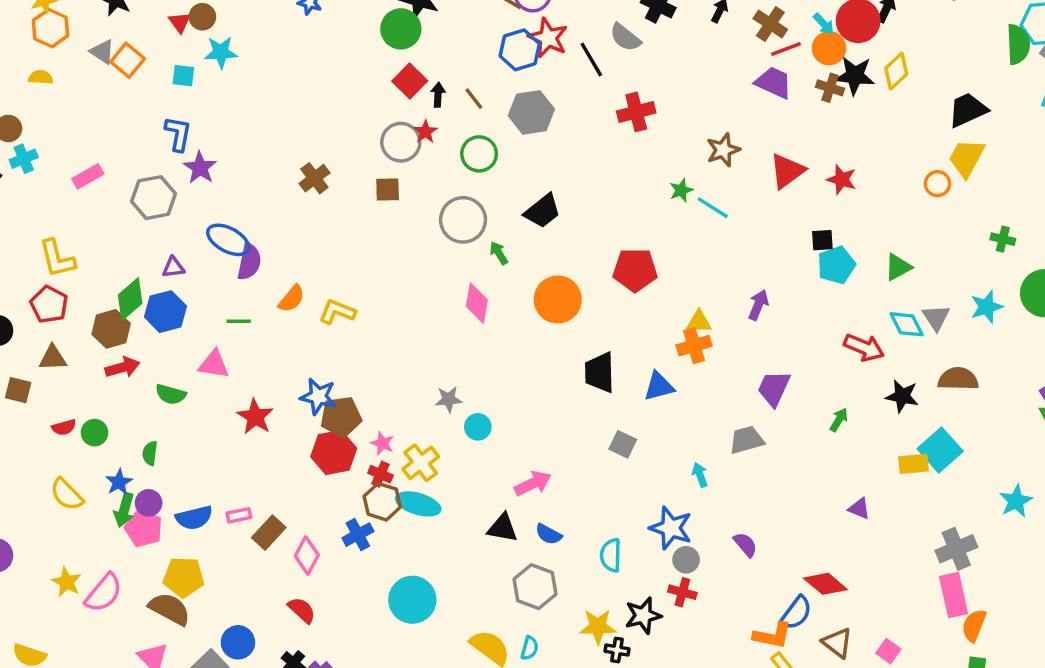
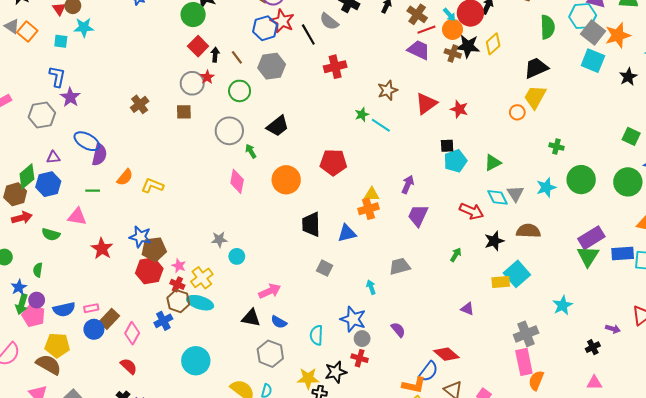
green semicircle: (1018, 44) -> (548, 27), moved
purple trapezoid: (774, 388) -> (418, 216), moved
black star: (902, 396) -> (494, 241), turned -30
blue circle: (238, 642) -> (94, 329), moved

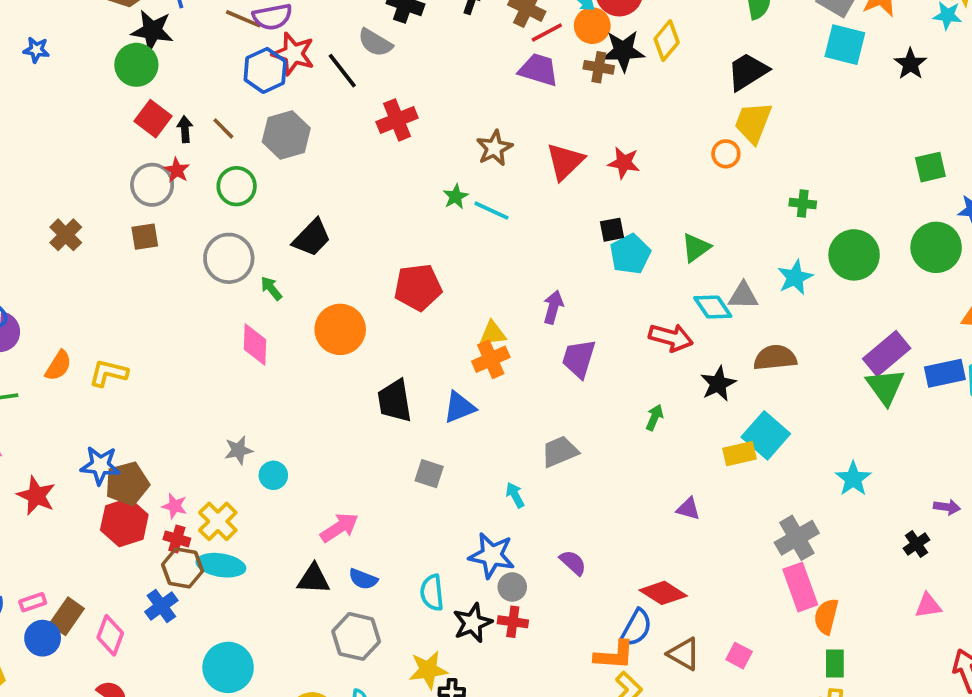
green square: (631, 136) -> (930, 167), turned -30
gray triangle: (515, 194) -> (743, 296), turned -48
black star: (336, 372) -> (473, 623), moved

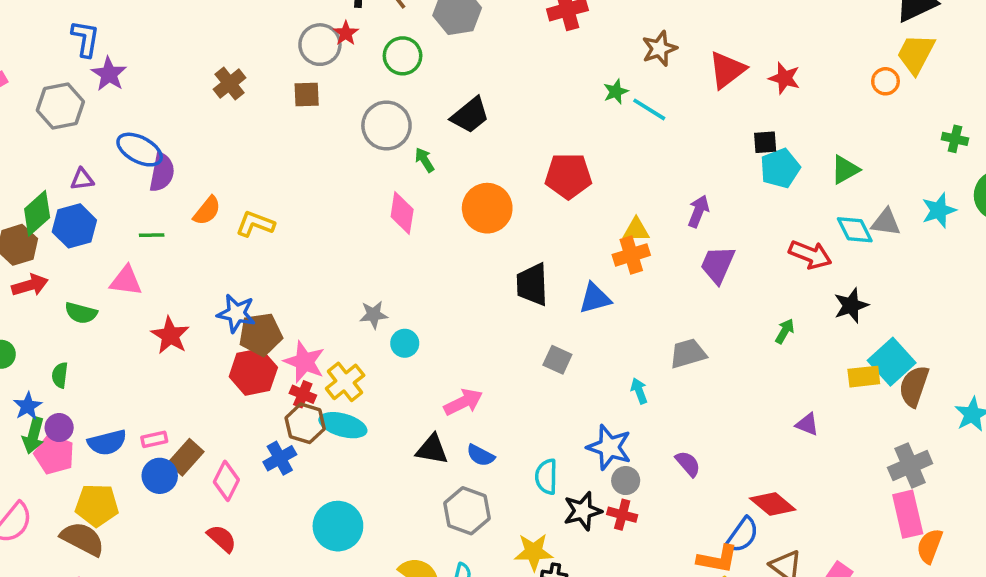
brown semicircle: (775, 358) -> (914, 386), moved, turned -72
pink star: (175, 506) -> (304, 362), size x1.6

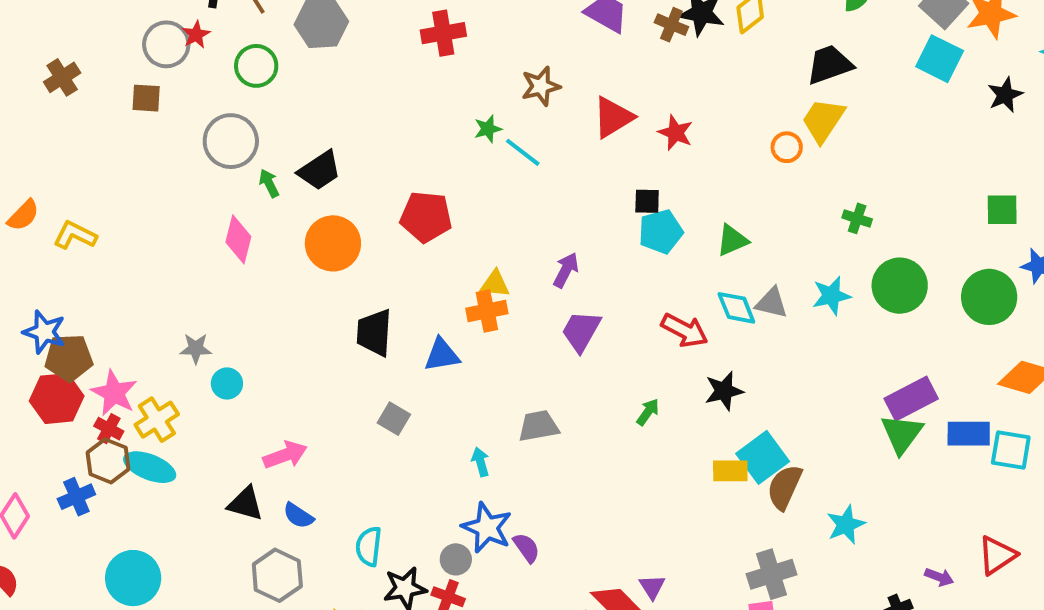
black trapezoid: (470, 115) -> (320, 171), moved
purple triangle: (807, 424) -> (652, 587), moved, turned 30
blue star: (609, 447) -> (487, 528), moved

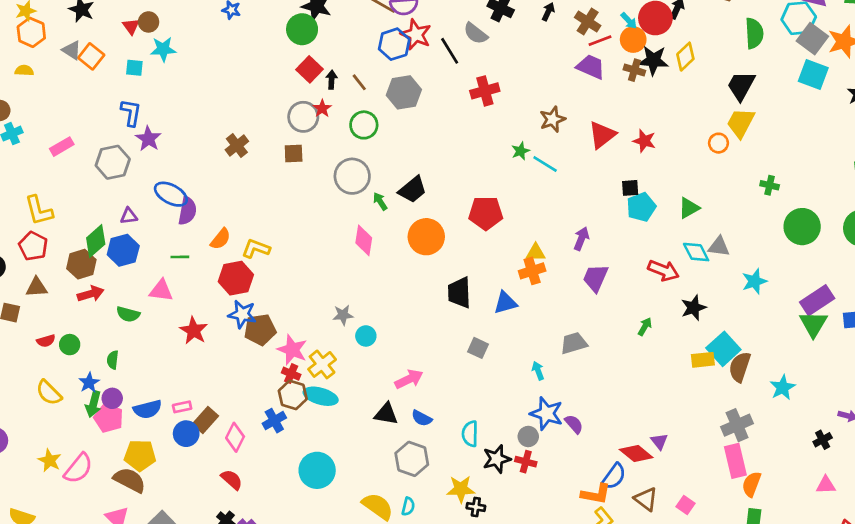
black trapezoid: (829, 65) -> (741, 86), turned -36
cyan star: (831, 296) -> (754, 281), moved
red hexagon: (57, 399) -> (236, 278), moved

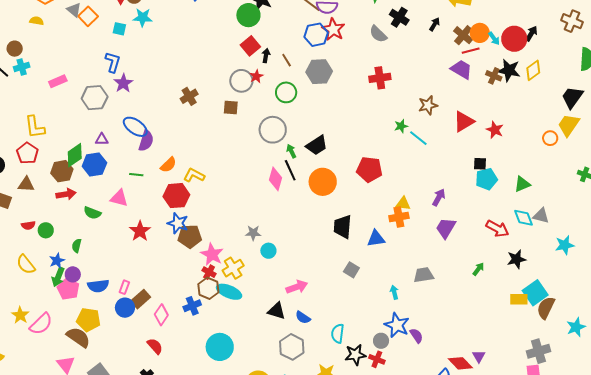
orange circle: (633, 40) -> (480, 33), moved
black line: (450, 51) -> (290, 170), moved
pink rectangle: (182, 407) -> (124, 287), turned -64

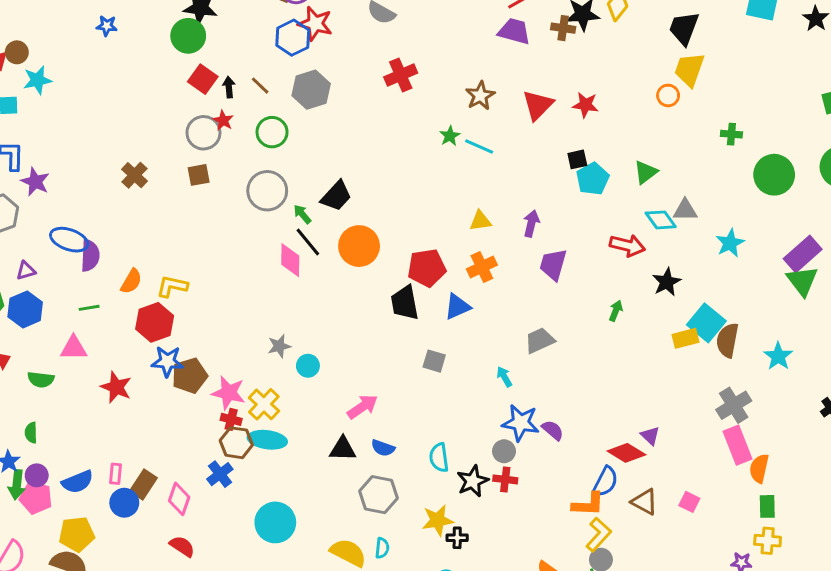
red pentagon: (369, 169) -> (427, 268), moved
yellow triangle: (403, 204) -> (480, 221), moved

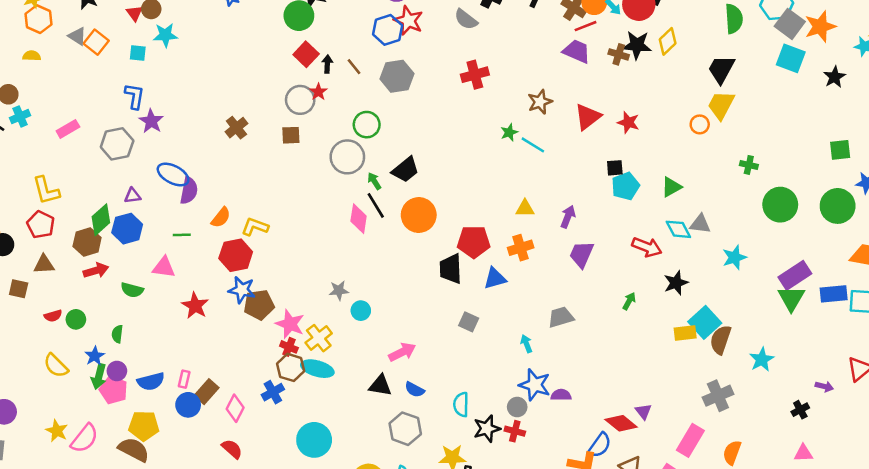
green circle: (272, 132) -> (367, 125), moved
purple semicircle: (553, 430) -> (561, 395), turned -48
pink rectangle: (738, 445) -> (690, 440), moved, turned 44

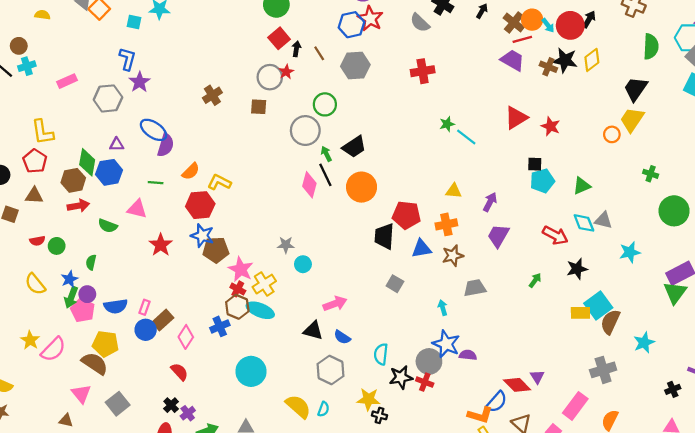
brown star: (540, 102) -> (453, 256), moved
green diamond: (101, 220) -> (87, 162), turned -44
gray circle: (517, 407) -> (429, 361), size x1.5

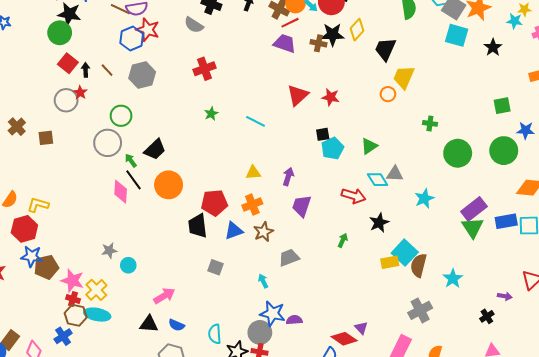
black trapezoid: (636, 89) -> (385, 49), moved
brown square: (259, 107) -> (46, 138), moved
green star: (447, 124) -> (211, 114), moved

